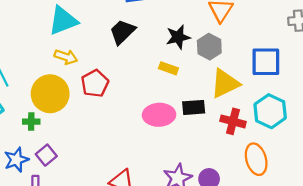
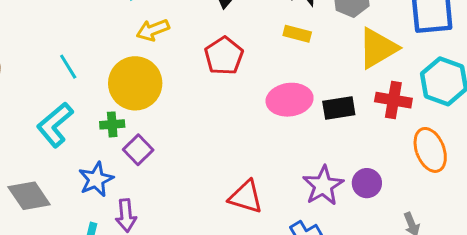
yellow arrow: (66, 57) -> (153, 30), turned 145
red pentagon: (95, 83) -> (224, 56), moved
black rectangle: (194, 107) -> (339, 108), moved
purple square: (46, 155) -> (138, 150), moved

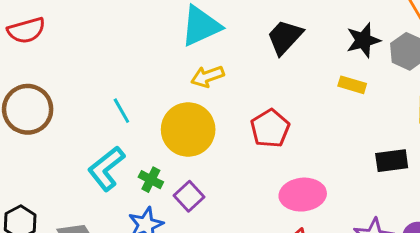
red pentagon: (224, 56) -> (270, 128), moved
pink ellipse: (290, 100) -> (303, 195), moved
green cross: (112, 124) -> (151, 180), moved, turned 30

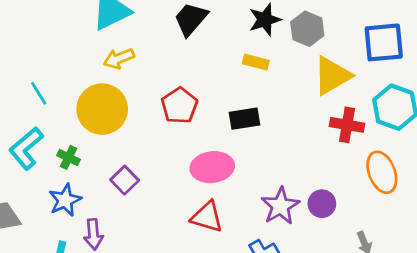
black rectangle: (392, 161) -> (245, 119), moved
purple square: (189, 196) -> (125, 180), moved

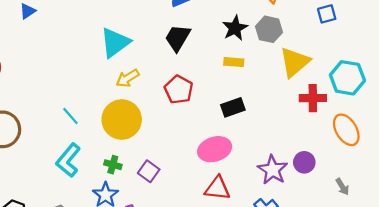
blue square: (384, 42) -> (327, 14), moved, size x0.6
red pentagon: (179, 106) -> (179, 90), moved
green cross: (68, 157) -> (113, 165), moved

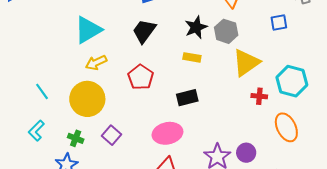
red cross: (313, 98) -> (259, 96), size x0.7
cyan L-shape: (68, 160) -> (36, 131), size x0.7
purple square: (149, 171) -> (112, 135), moved

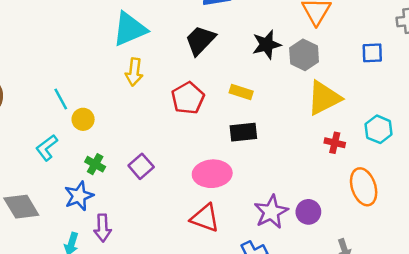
yellow rectangle: (192, 57) -> (241, 92), moved
yellow arrow: (96, 63) -> (134, 72), turned -65
cyan hexagon: (292, 81) -> (379, 129), size x0.7
yellow circle: (87, 99) -> (83, 119), moved, size x0.5

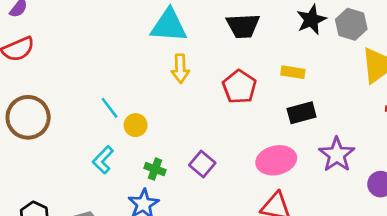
cyan triangle: (130, 29) -> (169, 26), turned 36
black trapezoid: (200, 40) -> (243, 26), turned -128
purple star: (271, 212) -> (337, 155), moved

